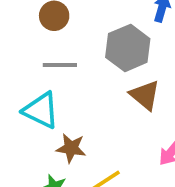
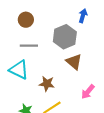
brown star: (71, 148) -> (47, 84), moved

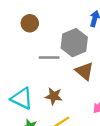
gray line: (29, 46) -> (49, 57), moved
cyan triangle: (19, 70) -> (22, 98), moved

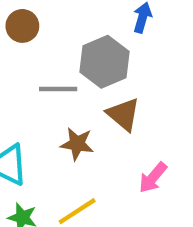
brown star: (54, 96) -> (77, 144), moved

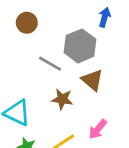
gray line: (58, 89) -> (50, 64), turned 30
pink arrow: (153, 178) -> (98, 129), moved

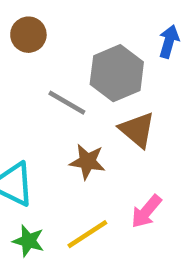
blue arrow: (105, 17) -> (169, 41), moved

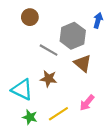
brown star: (87, 162) -> (49, 79), moved

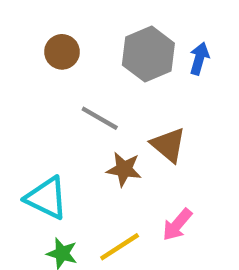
gray hexagon: (73, 36) -> (148, 54), moved
brown star: (49, 79) -> (124, 169), moved

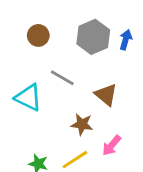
brown star: (124, 169) -> (82, 124), moved
cyan triangle: (46, 198) -> (28, 98), moved

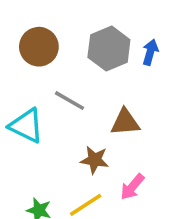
brown circle: (38, 35) -> (39, 47), size x1.4
brown triangle: (106, 95) -> (125, 122), turned -45

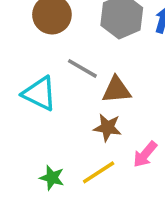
brown triangle: (125, 122) -> (116, 90), moved

